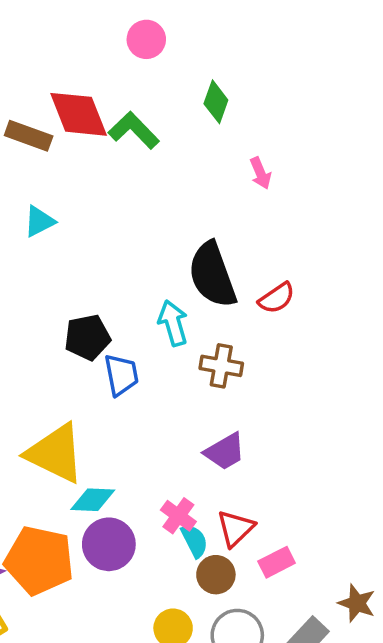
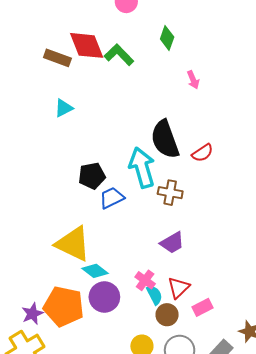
cyan arrow: (173, 323) -> (142, 168), size x1.5
blue trapezoid: (121, 375) -> (112, 198), turned -105
cyan diamond: (93, 500) -> (95, 271), turned 35

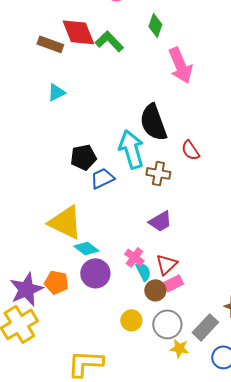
pink arrow: (193, 80) -> (180, 65), size x2.0
red semicircle: (203, 153) -> (190, 150), moved, turned 90
orange pentagon: (64, 306) -> (56, 282), size x0.6
pink rectangle: (203, 307) -> (173, 283), moved
purple star: (32, 314) -> (26, 289), size x1.6

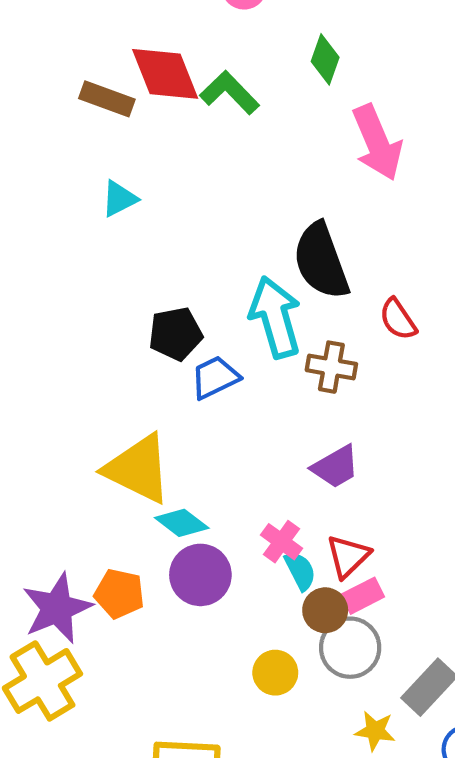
gray circle: (167, 324) -> (350, 648), moved

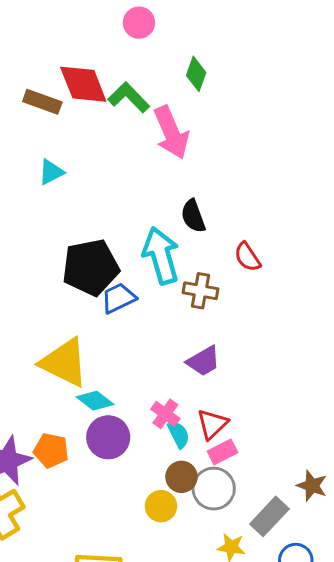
pink arrow: (377, 143) -> (171, 133), moved
black semicircle: (321, 261) -> (193, 216), size x0.6
black pentagon: (175, 334) -> (91, 267), size x1.5
brown circle: (325, 610) -> (181, 477), moved

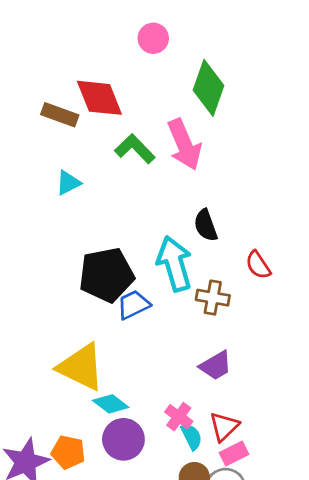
green diamond: (196, 74) -> (209, 88), size x1.6
green L-shape: (129, 97) -> (135, 149), moved

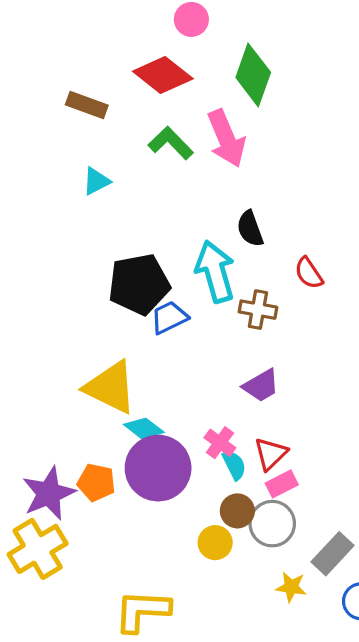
red diamond: (99, 98) -> (163, 75), moved, turned -30
purple circle: (123, 439) -> (158, 468), size x1.4

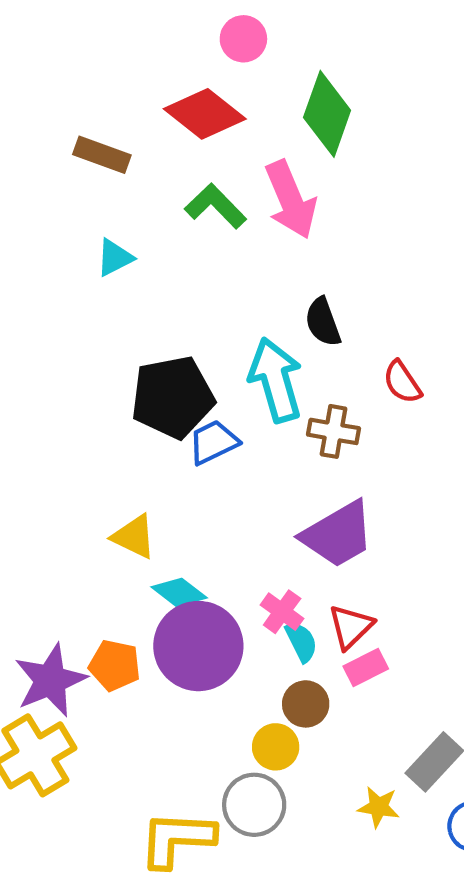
purple trapezoid: (261, 386) -> (338, 534), size x1.5
yellow triangle: (111, 387) -> (134, 537), size x0.6
gray circle: (272, 524) -> (254, 805), moved

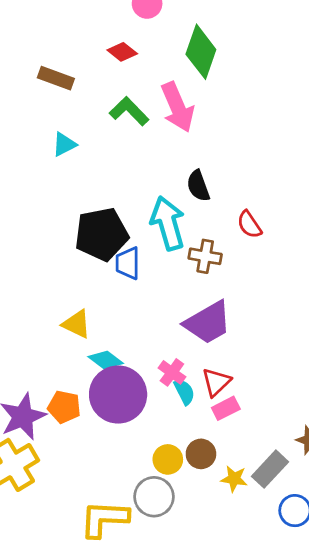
red diamond: (205, 114) -> (122, 52), size x0.6
blue trapezoid: (213, 442) -> (128, 263), turned -64
brown circle: (306, 704) -> (201, 454), moved
yellow star: (379, 807) -> (234, 479), moved

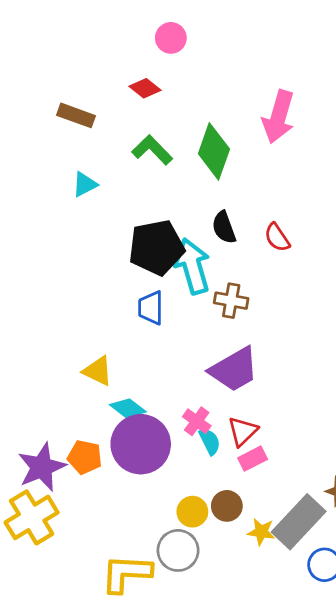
green diamond: (201, 52) -> (214, 151), moved
pink arrow: (177, 107) -> (279, 117), moved, turned 39
red semicircle: (249, 225) -> (277, 237), moved
black pentagon: (101, 234) -> (156, 248), moved
gray rectangle: (270, 469) -> (299, 522), size x1.4

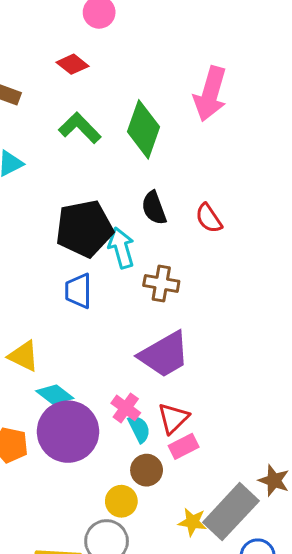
cyan arrow: (192, 266) -> (121, 248), size x0.7
brown circle: (227, 506) -> (147, 470), moved

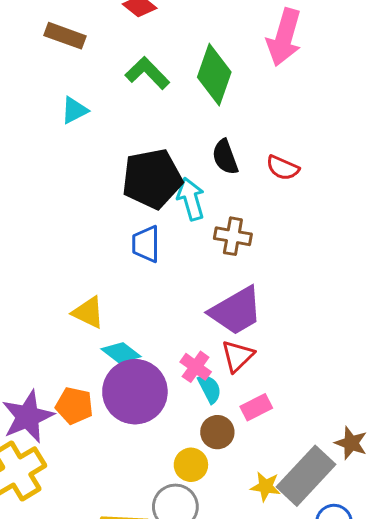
red semicircle: (209, 218) -> (283, 168), turned -32
red triangle: (173, 418) -> (238, 356), moved

